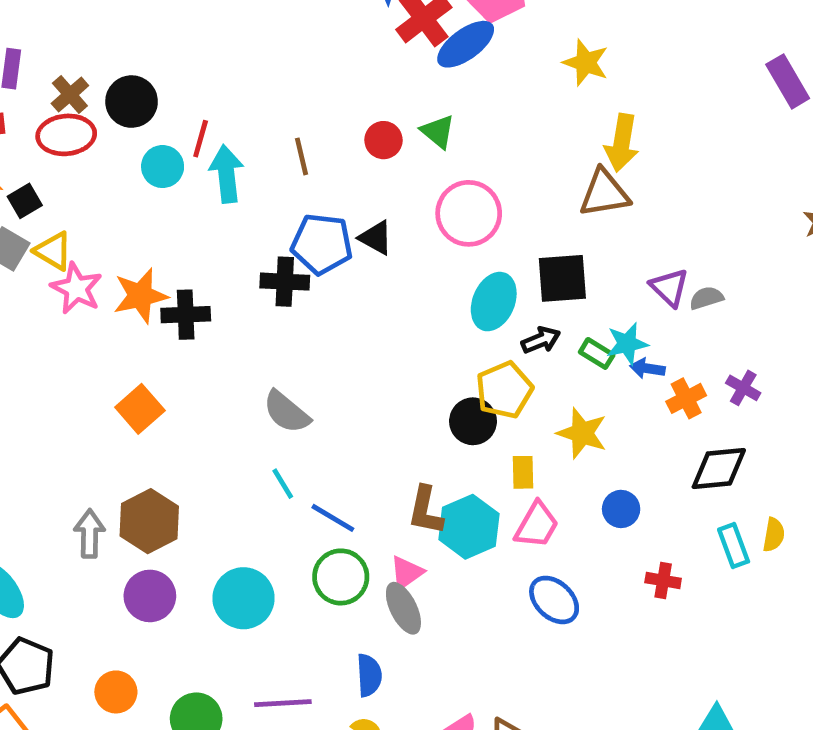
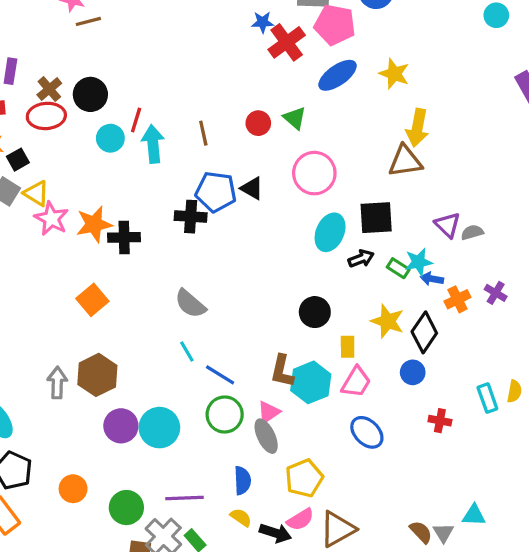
blue ellipse: (466, 44) -> (337, 75), moved
yellow pentagon: (504, 390) -> (304, 478), moved
black diamond: (719, 469) -> (424, 332), moved, turned -51
purple circle: (150, 596) -> (121, 426), moved

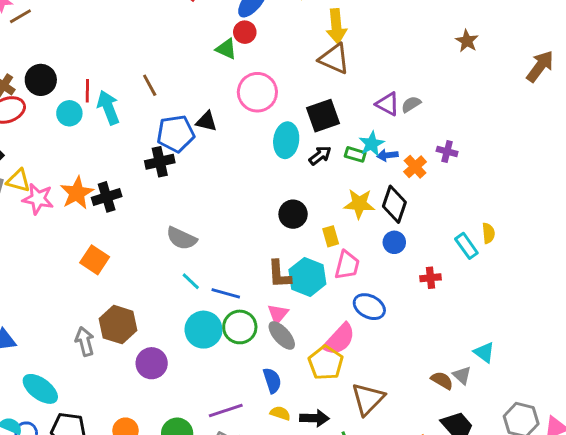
red circle: (258, 123) -> (245, 32), moved
brown triangle: (405, 161) -> (334, 59), turned 48
cyan circle: (159, 428) -> (203, 330), moved
cyan triangle: (474, 515) -> (484, 352), turned 50
pink semicircle: (300, 519) -> (339, 339), moved, size x1.4

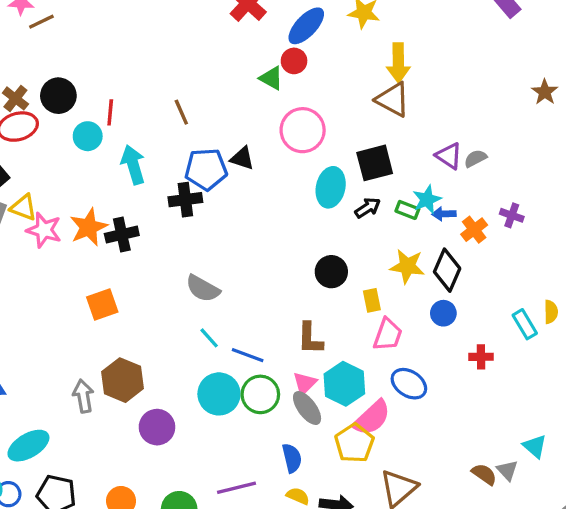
cyan arrow: (108, 107) -> (133, 165), moved
orange square: (95, 260) -> (102, 305), turned 32
cyan hexagon: (307, 277) -> (344, 384), moved
cyan ellipse: (40, 389) -> (28, 446), turned -72

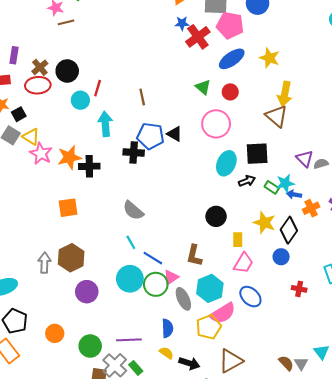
red circle: (294, 61) -> (230, 92), moved
pink triangle: (305, 383) -> (171, 277), moved

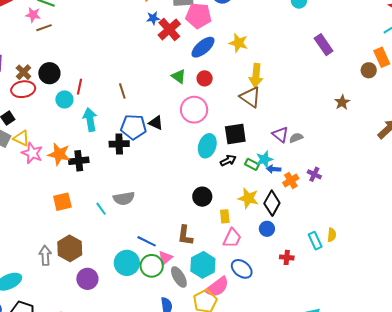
orange star: (69, 157) -> (59, 154), turned 30
gray semicircle: (133, 210) -> (124, 198), turned -45
cyan line: (131, 242) -> (101, 209), moved

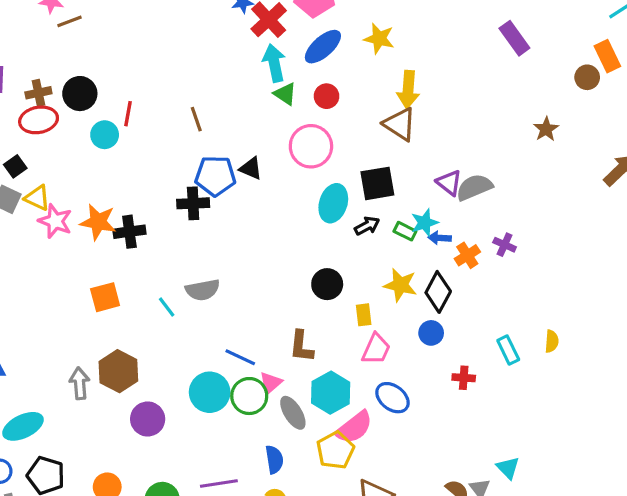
brown cross: (23, 72) -> (38, 93), turned 35
cyan arrow: (90, 120) -> (274, 63), moved
gray semicircle: (296, 138) -> (474, 187), size x1.6
yellow semicircle: (332, 235) -> (552, 341), moved

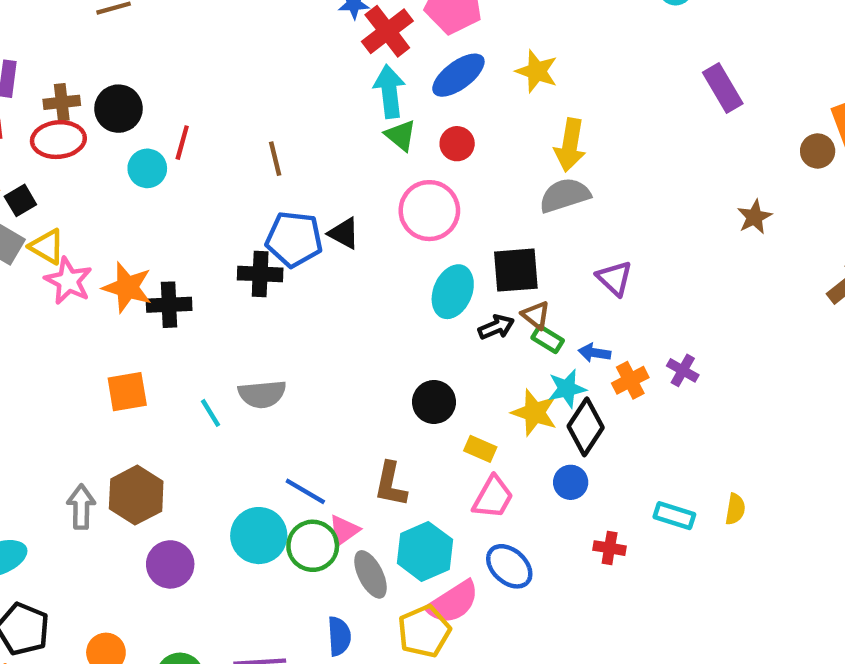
brown triangle: (400, 124) -> (536, 315), moved, size x0.6
gray semicircle: (474, 187) -> (565, 195), moved
cyan star: (425, 223) -> (567, 389), moved
yellow rectangle: (364, 315) -> (480, 449), turned -65
cyan rectangle: (508, 350) -> (674, 516), turned -52

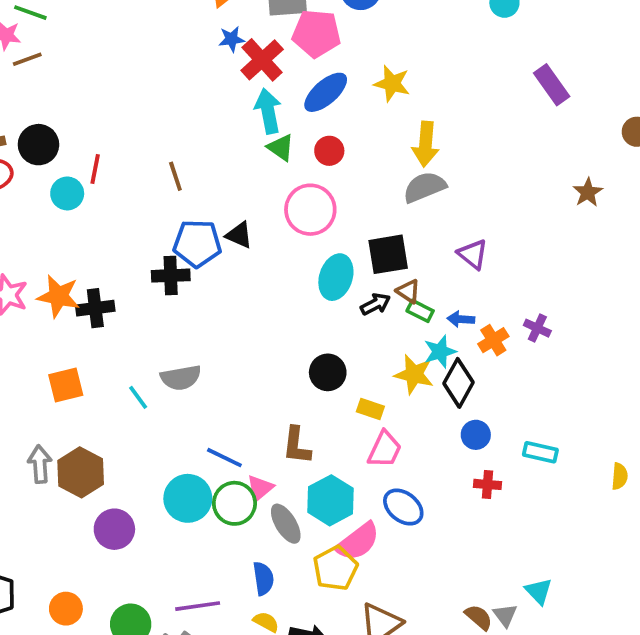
blue circle: (571, 482) -> (476, 435), moved
gray arrow: (81, 507) -> (40, 464), moved
yellow semicircle: (735, 509) -> (620, 476), moved

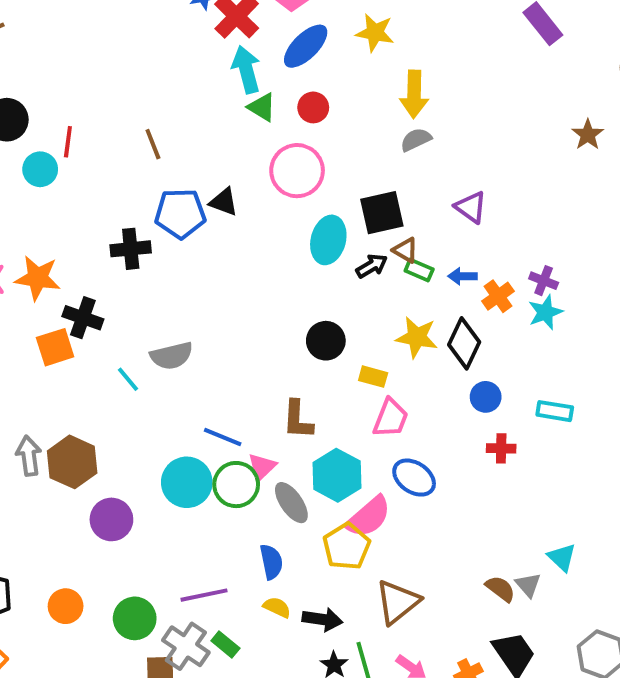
gray semicircle: (425, 187) -> (416, 140), size x0.7
black cross: (171, 276) -> (131, 249), moved
black cross: (95, 308) -> (83, 318), moved, turned 30
cyan star: (440, 352) -> (545, 312), moved
orange square: (66, 385) -> (55, 347), moved

